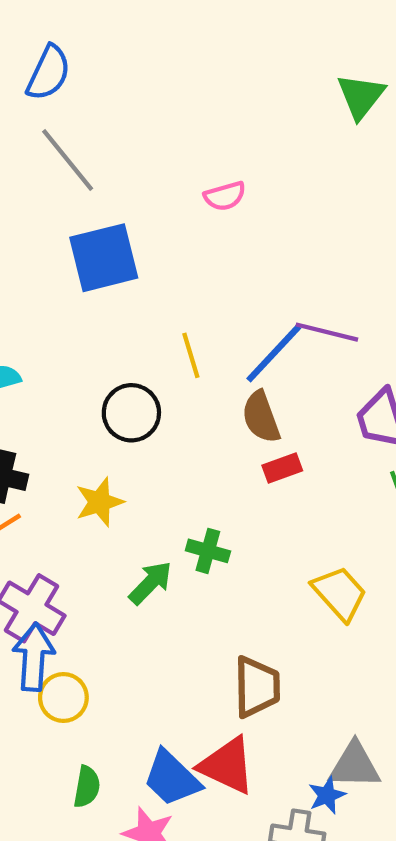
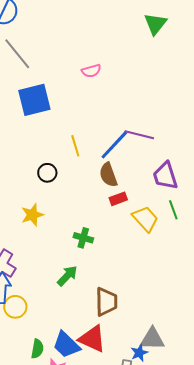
black circle: (131, 413) -> (47, 173), size x0.7
green arrow: (151, 583) -> (67, 276), moved
yellow trapezoid: (340, 593) -> (145, 219), moved
green semicircle: (87, 787) -> (37, 349), moved

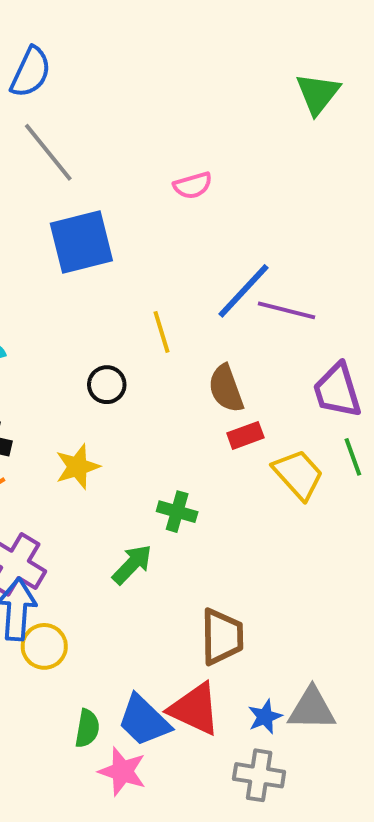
blue line: (114, 145) -> (243, 291), moved
green arrow: (67, 276) -> (132, 564), moved
blue star: (139, 353) -> (265, 717), moved

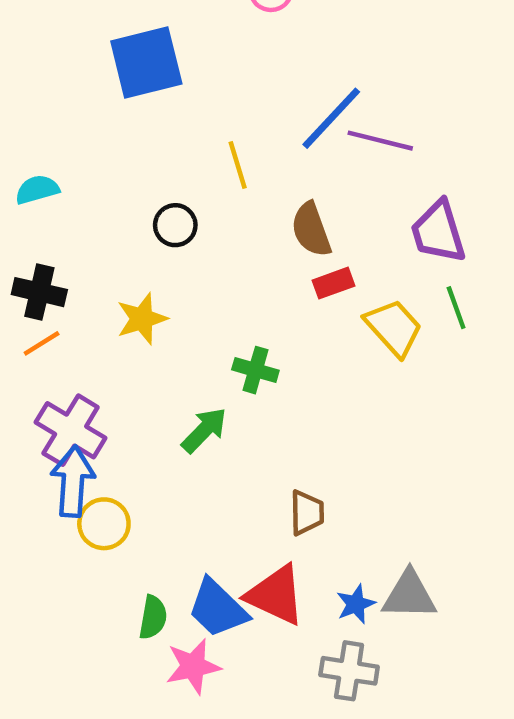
brown trapezoid: (222, 637) -> (307, 513), size x0.7
pink star: (122, 771) -> (193, 666), turned -30

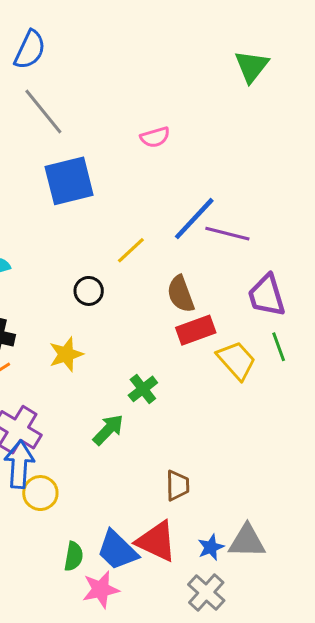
yellow line: (238, 165) -> (131, 250), turned 64
red rectangle: (333, 283) -> (196, 330), size x1.4
green cross: (255, 370) -> (143, 389), turned 36
gray cross: (349, 671) -> (206, 593), turned 33

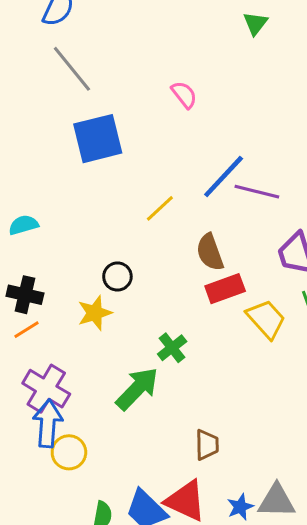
green triangle: (251, 66) -> (255, 23), moved, size x0.7
pink semicircle: (155, 137) -> (184, 95), turned -112
black circle: (89, 291) -> (117, 277), moved
green arrow: (108, 430) -> (137, 389), size x1.4

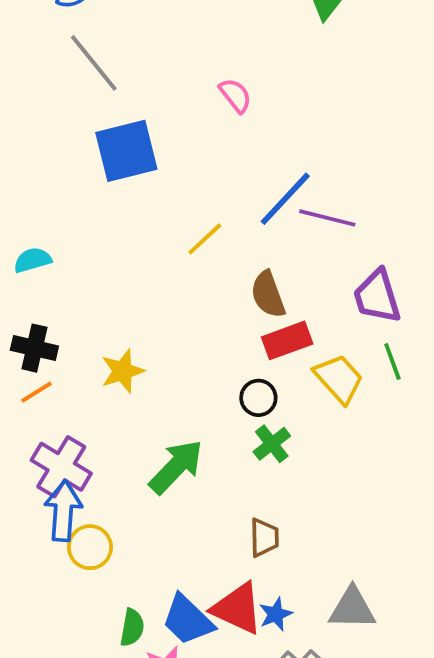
black circle: (117, 277) -> (258, 398), moved
green cross: (172, 348) -> (272, 444), moved
blue star: (240, 507) -> (276, 614), moved

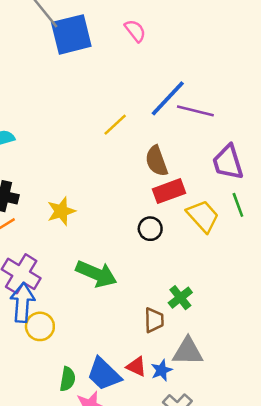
blue square: (126, 151) -> (71, 34), moved
green cross: (272, 444) -> (180, 298), moved
green arrow: (176, 467) -> (96, 274), turned 69
red triangle: (237, 608) -> (136, 367), size x0.6
gray triangle: (352, 608) -> (188, 351), moved

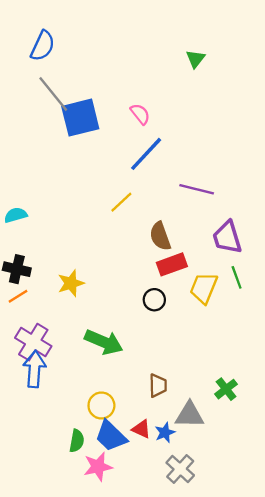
blue line: (168, 98) -> (146, 154), moved
yellow trapezoid: (203, 216) -> (204, 288), turned -116
green cross: (180, 298) -> (226, 389), moved
yellow circle: (40, 326) -> (101, 406), moved

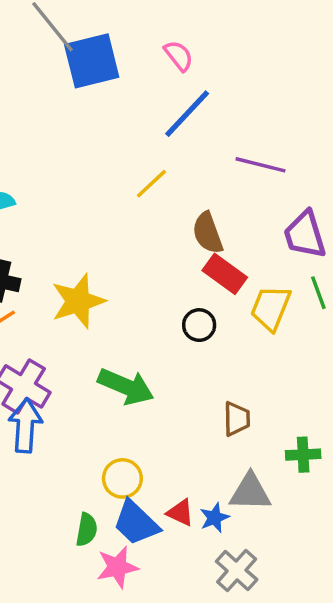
red rectangle: (172, 264) -> (225, 274), turned 56
yellow star: (71, 283) -> (78, 301), size x1.4
brown trapezoid: (158, 386) -> (237, 419), moved
green cross: (226, 389) -> (303, 455), turned 35

